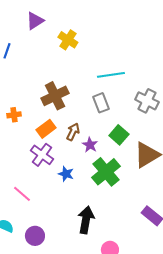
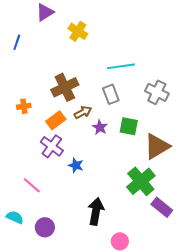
brown arrow: (73, 132) -> (83, 112), moved, turned 36
green square: (119, 135) -> (129, 126), turned -30
purple star: (90, 145) -> (100, 127), moved
green cross: (106, 172) -> (141, 181), moved

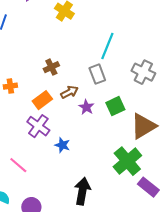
cyan line: (121, 66) -> (107, 46), turned -60
brown cross: (65, 87) -> (51, 67), size x0.6
green square: (129, 126) -> (115, 106), turned -36

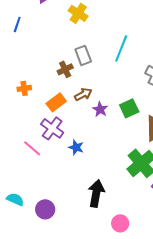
gray rectangle: (97, 74) -> (83, 55), moved
pink line: (18, 165) -> (32, 148), moved

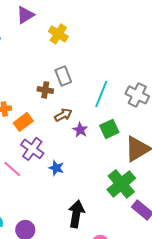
cyan line: (121, 48) -> (101, 94), moved
brown cross: (65, 69) -> (45, 90), turned 35
orange rectangle: (56, 102) -> (23, 122), moved

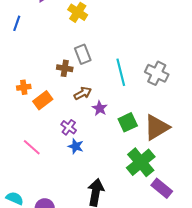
cyan line: (101, 94) -> (121, 72), turned -36
green square: (109, 129) -> (128, 122), moved
purple cross: (32, 149) -> (69, 127), moved, size x0.7

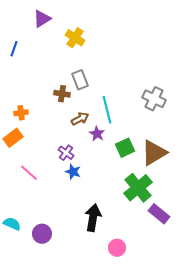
cyan line: (121, 72) -> (107, 110), moved
orange rectangle: (43, 100) -> (13, 138), moved

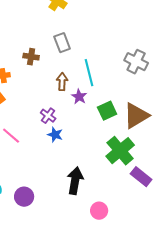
brown cross: (62, 94) -> (31, 57), moved
brown arrow: (80, 119) -> (62, 82), turned -60

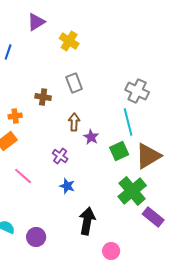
gray cross: (136, 62) -> (137, 91), moved
cyan line: (89, 73) -> (128, 122), moved
blue star: (55, 135) -> (67, 186), moved

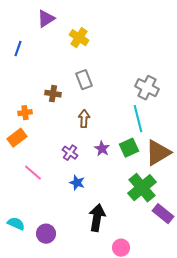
purple star: (91, 137) -> (102, 149), moved

